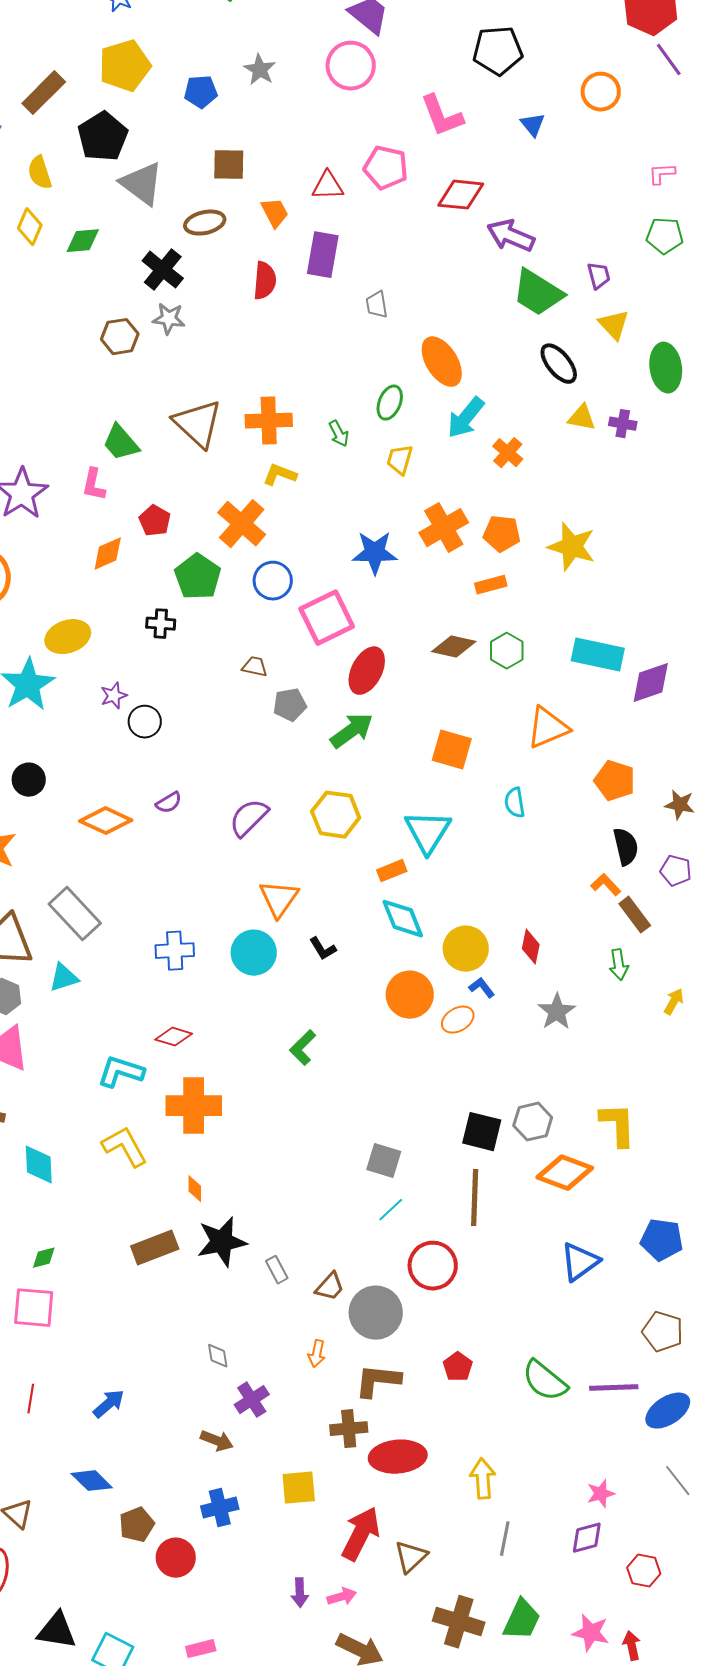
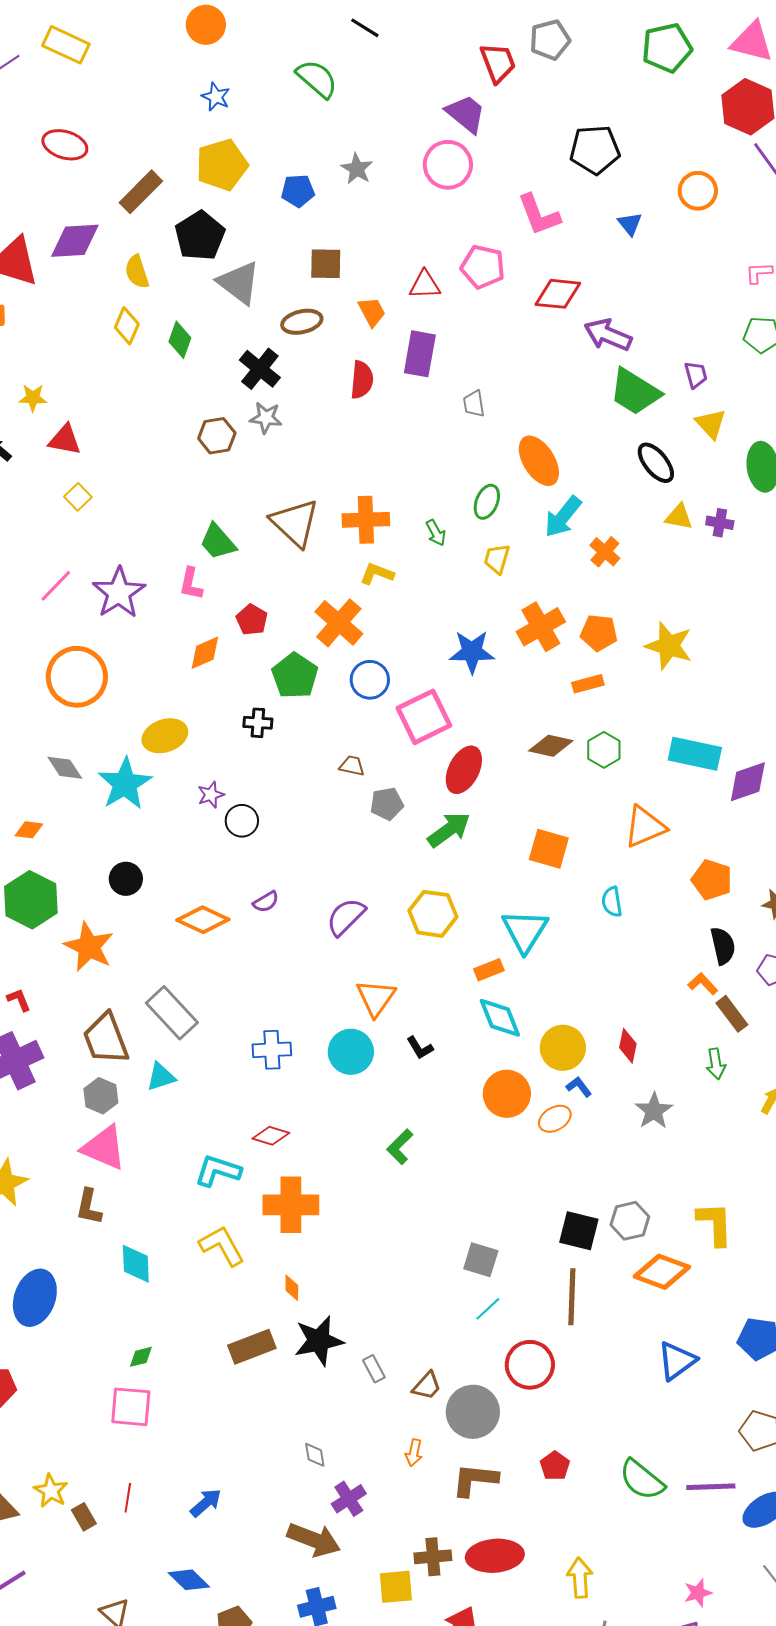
green diamond: (83, 241) -> (180, 340), turned -66
brown cross: (349, 1429) -> (433, 1557), moved
brown arrow: (217, 1441) -> (314, 1540), size x1.6

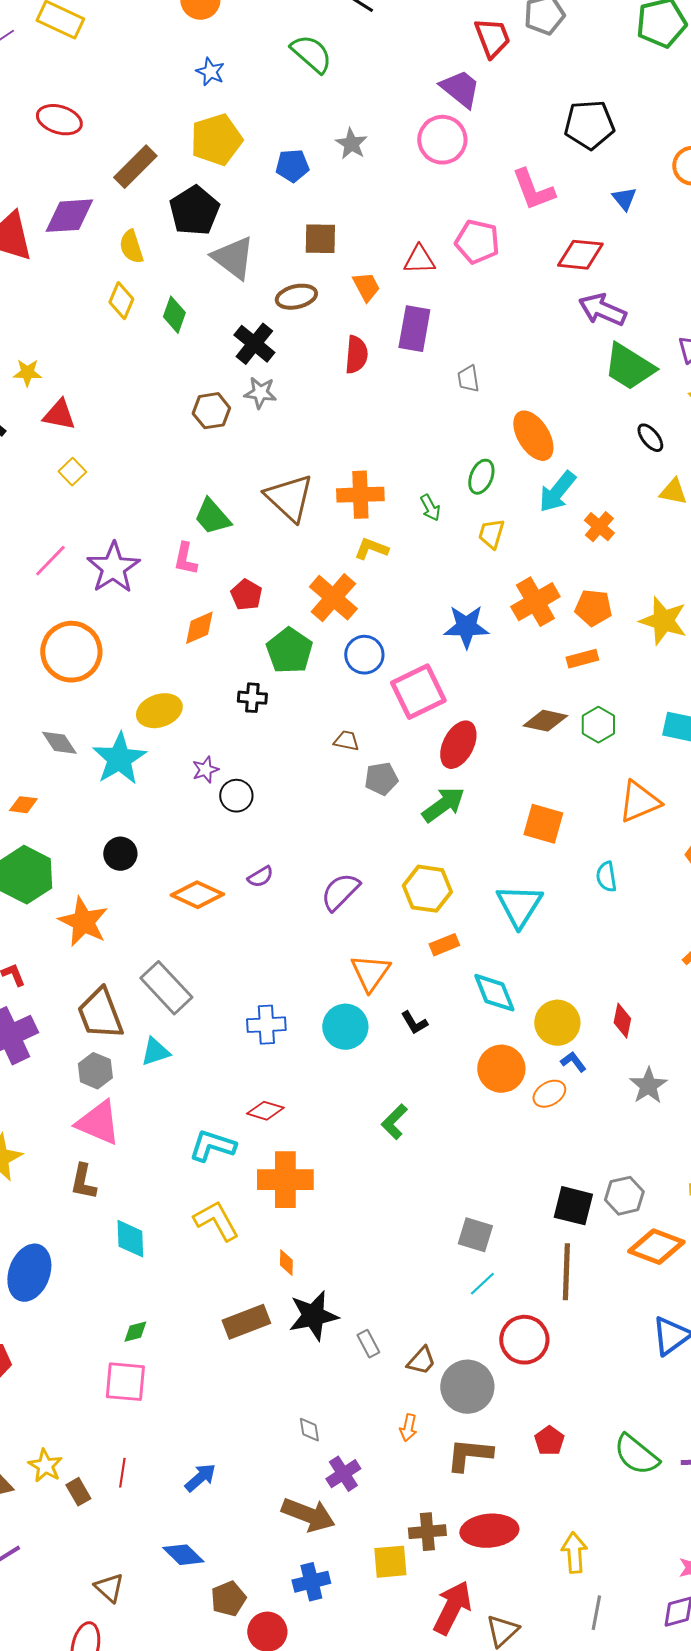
red diamond: (558, 294) -> (580, 255), moved
black ellipse: (656, 463) -> (650, 438), size x0.7
orange rectangle: (489, 970) -> (444, 945), moved

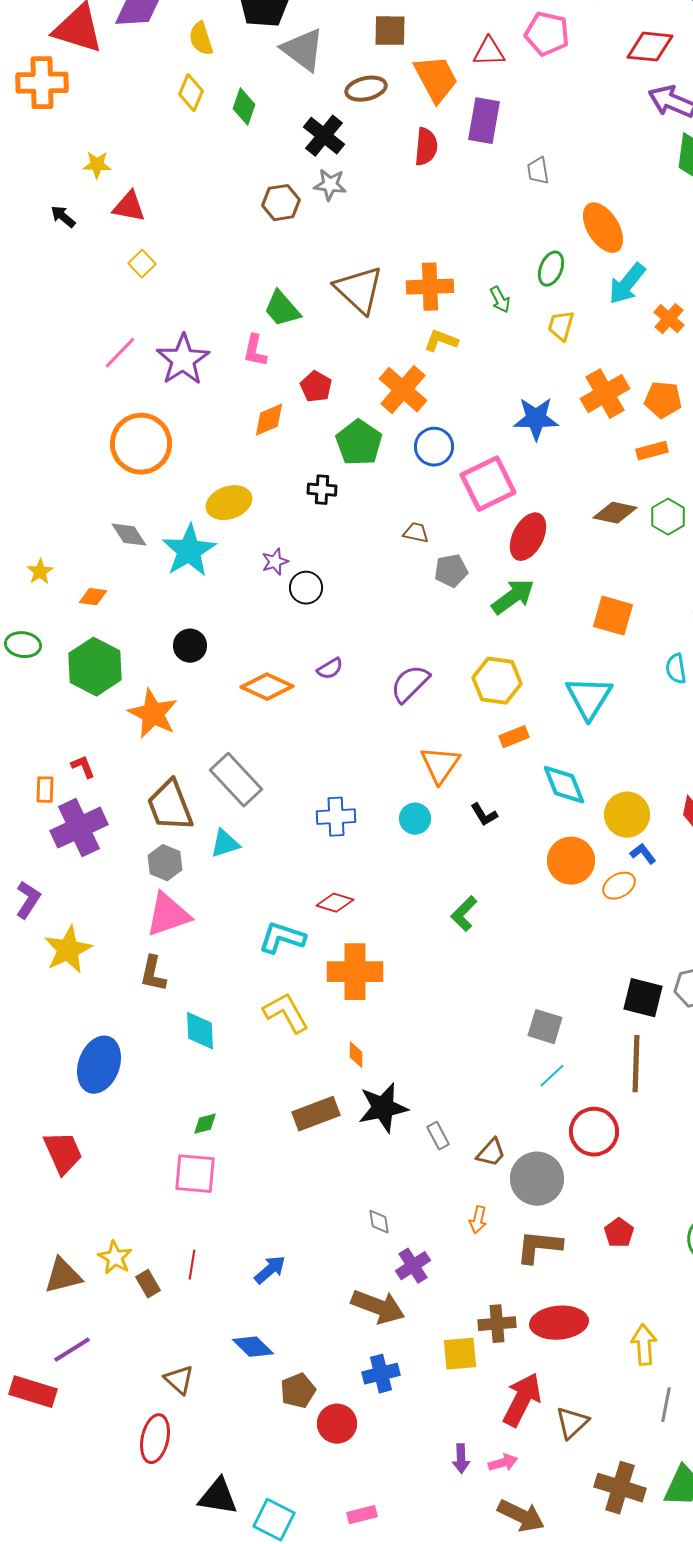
orange trapezoid: (366, 287) -> (436, 79), size x1.6
cyan circle: (345, 1027) -> (415, 819), size x0.7
pink triangle: (98, 1123) -> (168, 915), turned -42

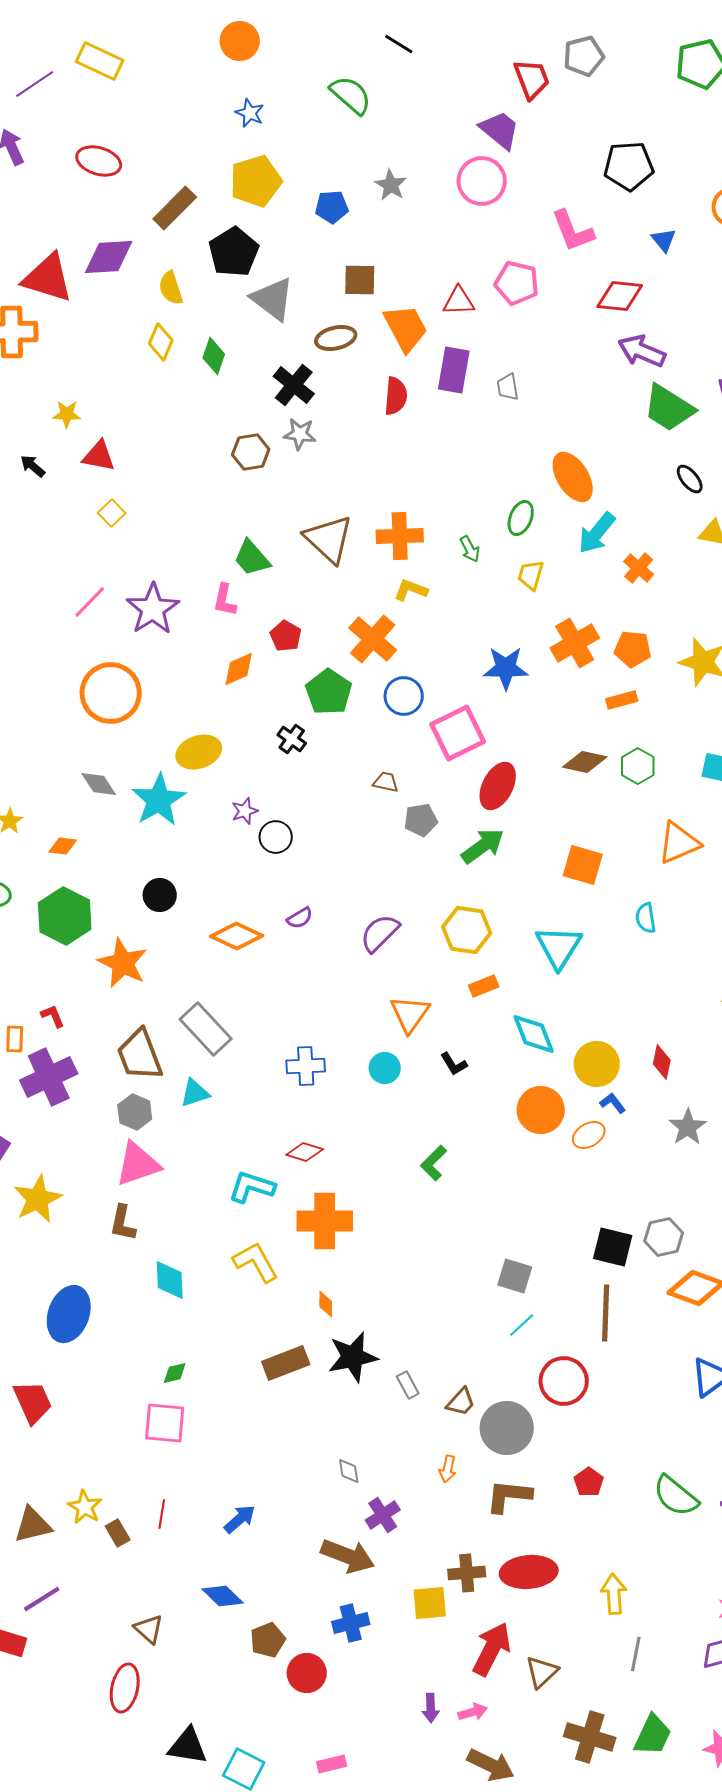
gray trapezoid: (538, 171) -> (508, 387), moved
black cross: (322, 490) -> (292, 739), turned 32

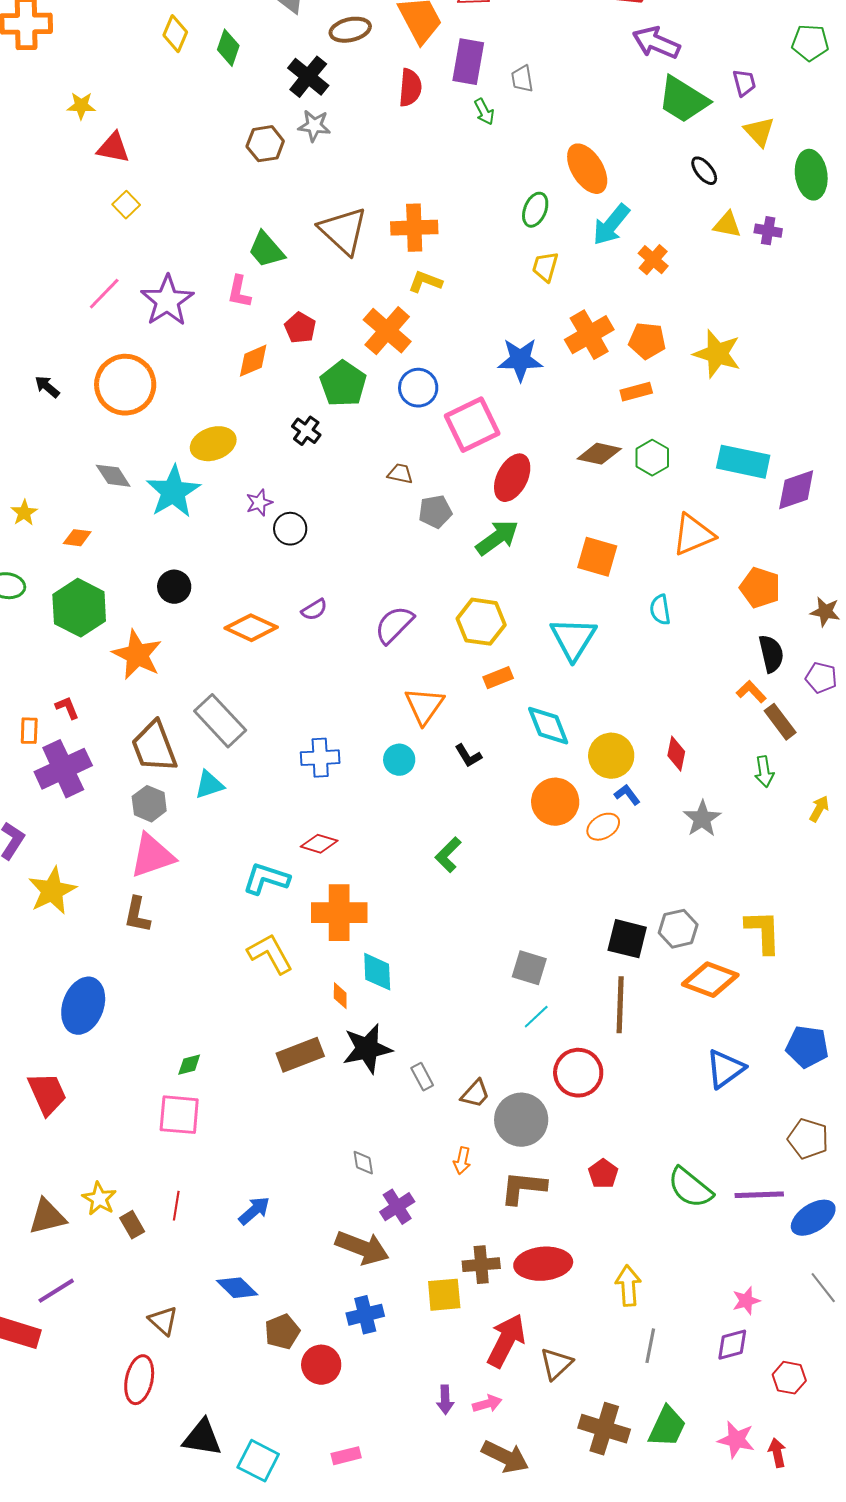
black arrow: (33, 466) -> (47, 387), moved
green arrow: (470, 549) -> (484, 112), moved
cyan diamond: (170, 1280) -> (377, 972), moved

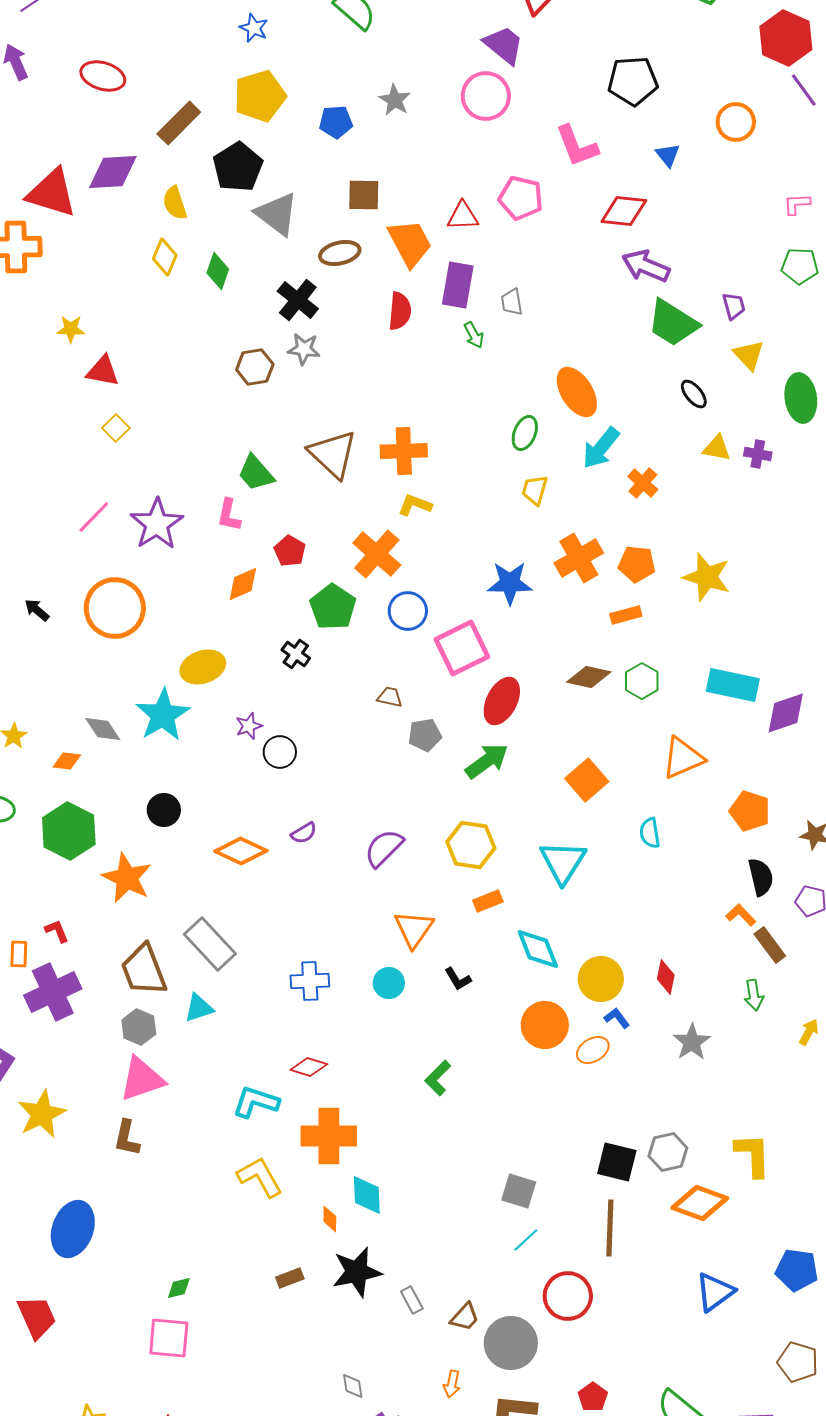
gray diamond: (113, 476) -> (103, 729), moved
orange square: (597, 557) -> (587, 780), turned 33
brown rectangle: (300, 1055) -> (290, 1278), size x0.6

